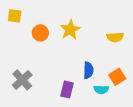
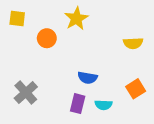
yellow star: (70, 30) -> (76, 18), moved
blue semicircle: (88, 70) -> (87, 78), moved, turned 98
cyan semicircle: (101, 90) -> (104, 105), moved

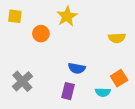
cyan semicircle: (104, 105) -> (103, 92), moved

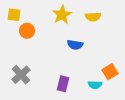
orange circle: (41, 34) -> (27, 31), moved
yellow semicircle: (117, 38) -> (93, 17), moved
blue semicircle: (77, 68) -> (75, 45), moved

